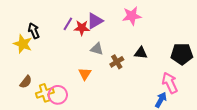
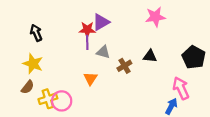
pink star: (132, 16) -> (155, 17), moved
purple line: (68, 24) -> (87, 42), moved, turned -32
yellow star: (23, 44) -> (33, 64), moved
black pentagon: (182, 54) -> (194, 57), turned 30

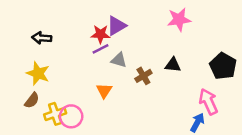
black arrow: (36, 33) -> (42, 38), turned -63
purple line: (87, 42) -> (101, 49), turned 64

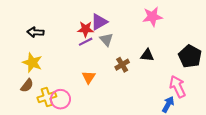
gray triangle: (119, 60) -> (106, 40), moved, turned 32

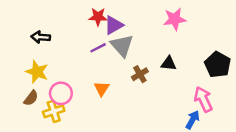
red star: (86, 29) -> (98, 17), moved
gray triangle: (106, 40) -> (122, 45), size x1.5
pink circle: (60, 99) -> (61, 93), moved

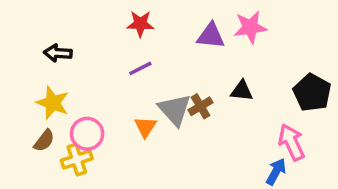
purple triangle: (114, 25) -> (211, 36), moved, turned 36
gray triangle: (122, 45) -> (175, 110), moved

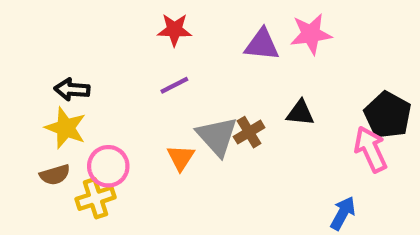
black arrow: (58, 53) -> (72, 89), moved
brown semicircle: (44, 141) -> (55, 175), turned 35
pink arrow: (291, 142) -> (371, 149), moved

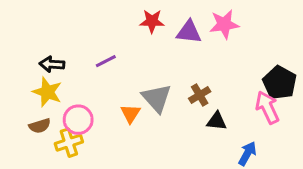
red star: (174, 30) -> (152, 21), moved
purple line: (174, 85) -> (106, 61), moved
black triangle: (300, 113) -> (217, 121), moved
brown cross: (249, 132) -> (200, 95), moved

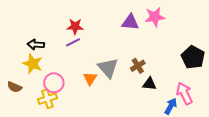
red star: (152, 21) -> (75, 26), moved
pink arrow: (267, 107) -> (184, 93), moved
brown semicircle: (40, 126) -> (15, 87), moved, turned 40

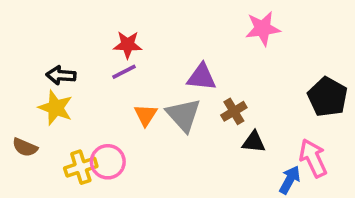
purple triangle: (130, 22) -> (201, 77), moved
orange triangle: (90, 79) -> (146, 115), moved
pink circle: (54, 83) -> (108, 162), moved

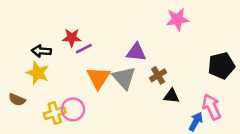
red star: (128, 45) -> (72, 38), moved
black pentagon: (328, 97) -> (221, 66), turned 30
orange triangle: (146, 115) -> (98, 78), size x1.5

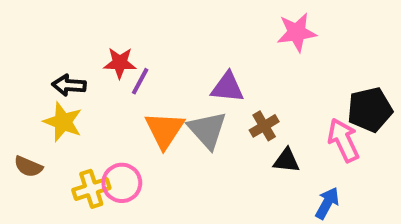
purple line: (84, 49) -> (140, 81), turned -35
pink arrow: (212, 107) -> (343, 140), moved

